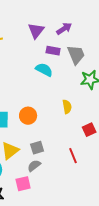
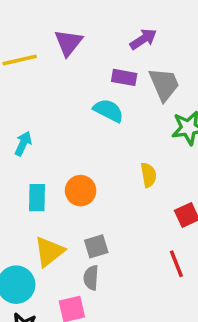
purple triangle: (36, 31) -> (68, 43), moved
red line: (73, 156) -> (176, 264), moved
gray semicircle: (34, 166) -> (91, 278), turned -48

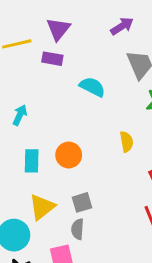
purple rectangle: (124, 77) -> (52, 59), moved

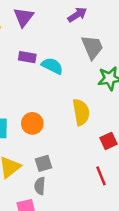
purple rectangle: (52, 59) -> (27, 57), moved
yellow semicircle: (126, 142) -> (81, 112), size x1.5

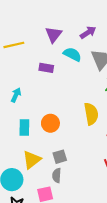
purple triangle: (24, 17) -> (54, 34), moved
cyan semicircle: (52, 66) -> (72, 54), moved

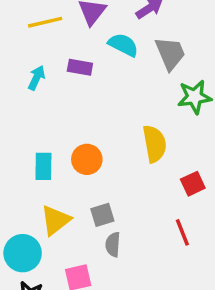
yellow line: (14, 45) -> (45, 22), moved
cyan arrow: (16, 95) -> (36, 78), moved
gray semicircle: (57, 175) -> (113, 244), moved

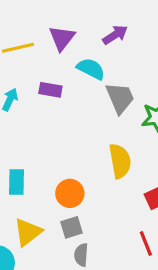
gray trapezoid: (170, 53) -> (120, 98), moved
orange circle: (87, 159) -> (70, 193), moved

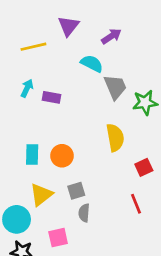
purple triangle: (62, 38) -> (68, 26), moved
purple rectangle: (50, 90) -> (52, 97), moved
orange circle: (70, 193) -> (62, 156), moved

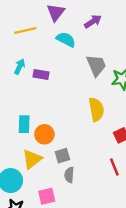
cyan semicircle: (92, 64) -> (66, 40), moved
orange circle: (62, 156) -> (44, 134), moved

